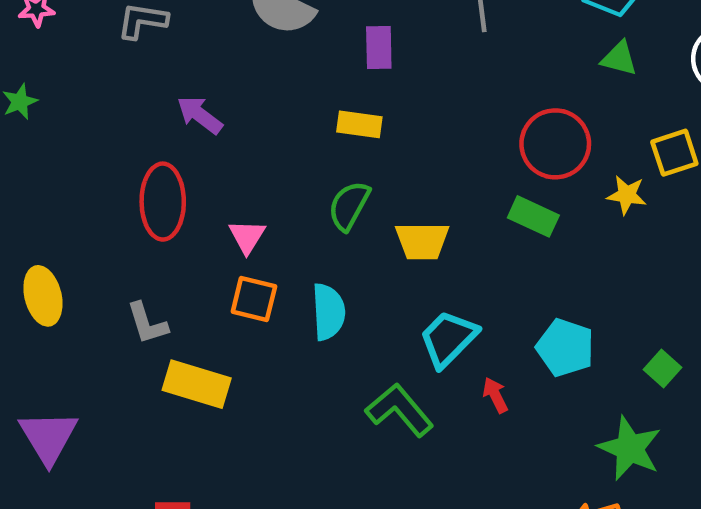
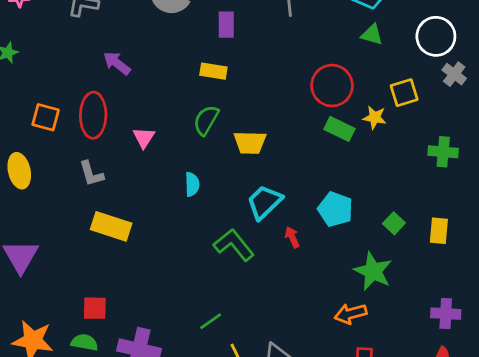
green rectangle: (533, 216) -> (339, 129), moved
orange square: (254, 299) -> (46, 117), moved
cyan semicircle: (328, 312) -> (192, 184), size x0.7
gray L-shape: (147, 323) -> (91, 174), moved

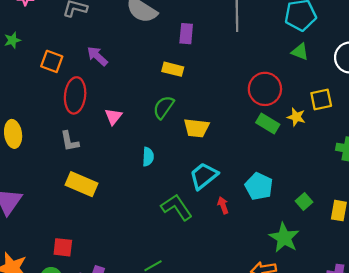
orange square: (46, 117) -> (52, 61), moved

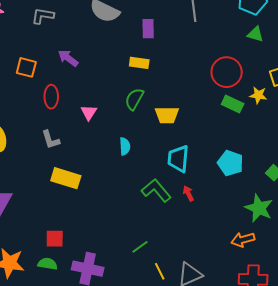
red ellipse: (75, 95) -> (51, 97), size x0.7
cyan trapezoid: (204, 176) -> (178, 159), turned -40
red arrow: (223, 205) -> (188, 193), moved

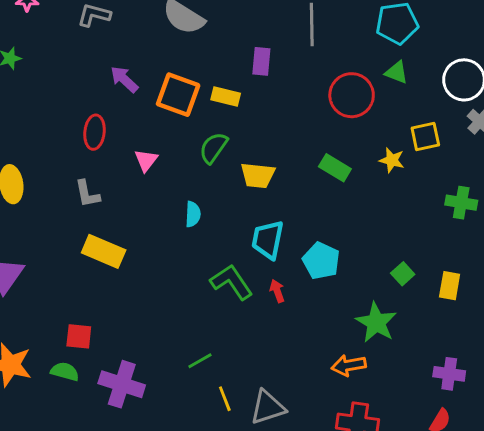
purple rectangle: (148, 29) -> (261, 61), moved
orange square: (26, 67) -> (178, 95), moved, size x1.4
red circle: (227, 72) -> (352, 95), moved
green rectangle: (233, 104) -> (335, 168), moved
cyan pentagon: (230, 163) -> (321, 261), moved

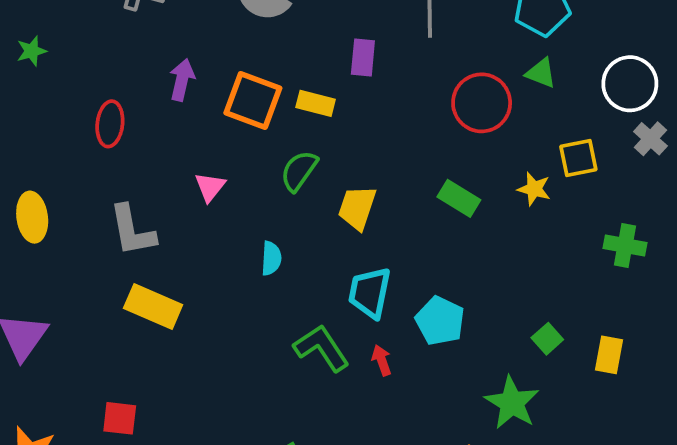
purple arrow: (124, 79) -> (182, 80), turned 60
red ellipse: (95, 132) -> (110, 124), moved
yellow trapezoid: (258, 175) -> (357, 208), turned 102
gray L-shape: (87, 194) -> (132, 230), size x1.4

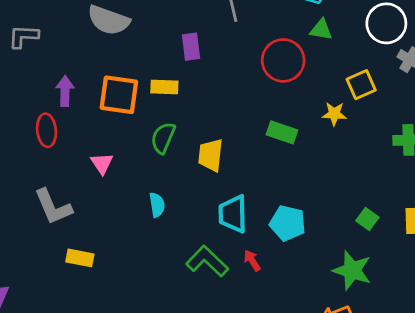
red ellipse: (110, 124) -> (47, 130), moved
yellow rectangle: (153, 306) -> (80, 258), size x0.7

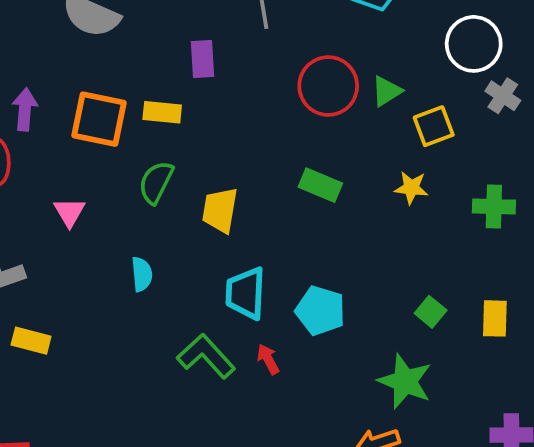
green triangle: (321, 30) -> (387, 91), moved, turned -45
yellow star: (334, 114) -> (411, 188), moved

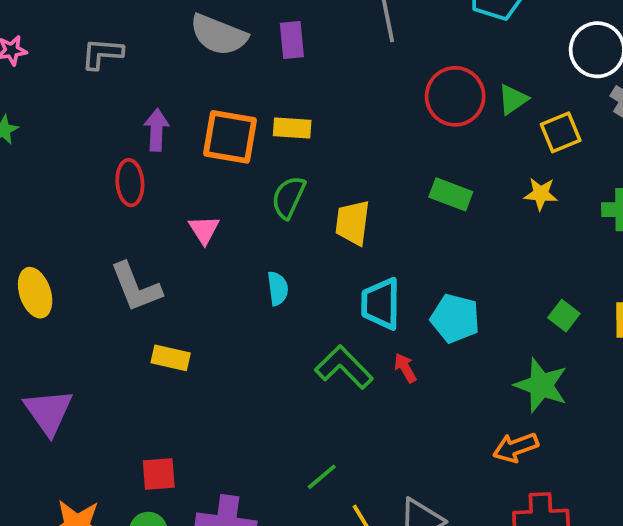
purple rectangle: (203, 59) -> (292, 40), moved

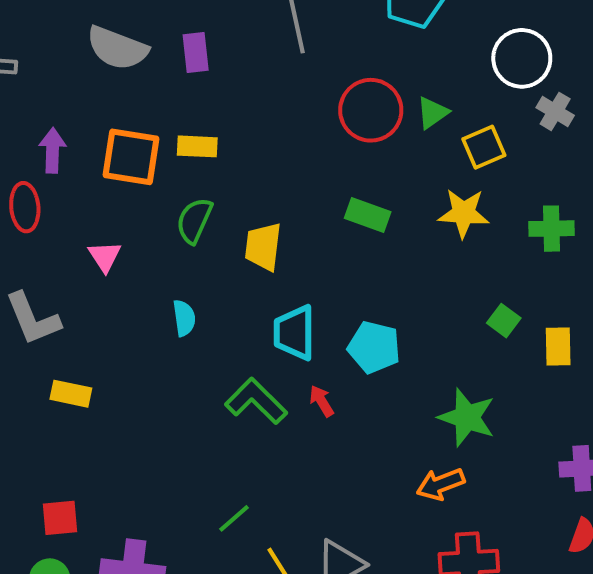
yellow star: (541, 194) -> (464, 213), size x1.4
green square: (564, 316) -> (504, 321), moved

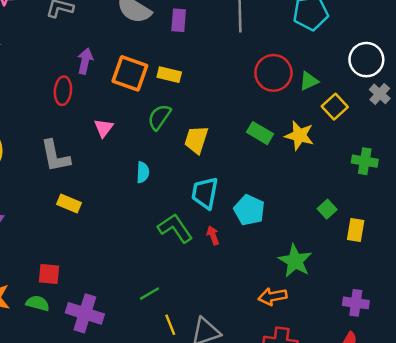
yellow square: (484, 147) -> (335, 107), turned -30
yellow star: (464, 213) -> (299, 136), moved

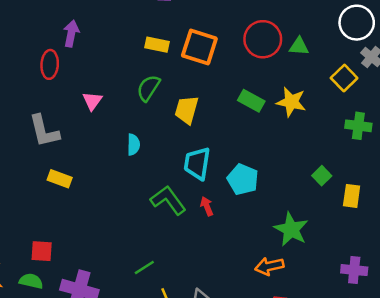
orange square: (130, 73) -> (199, 47), moved
green triangle: (309, 81) -> (299, 46), turned 30
yellow square: (335, 107) -> (344, 78), moved

